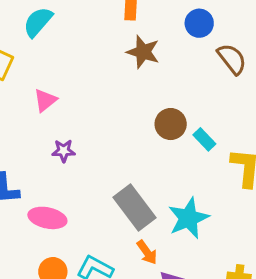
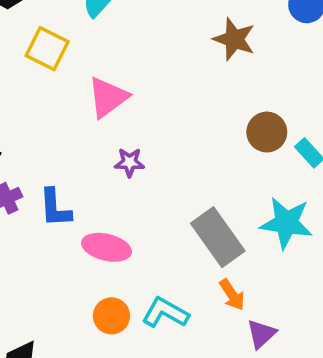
pink triangle: (45, 100) -> (108, 97), size x1.4
cyan star: (188, 218) -> (286, 223), moved, turned 30

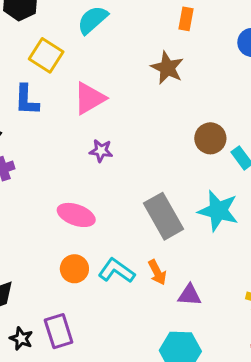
brown star: (234, 39) -> (167, 68), moved
blue L-shape: (55, 208) -> (27, 100), moved
orange arrow: (232, 295) -> (157, 272), moved
purple triangle: (261, 334) -> (190, 295), turned 40

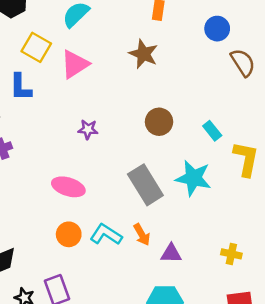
pink triangle: (89, 98) -> (75, 64), moved
brown circle: (210, 138) -> (159, 122), moved

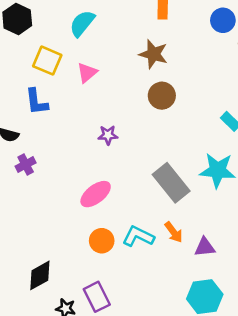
pink triangle: (75, 64) -> (87, 73), size x0.7
brown circle: (159, 122) -> (162, 96), moved
pink ellipse: (68, 187) -> (96, 194), turned -48

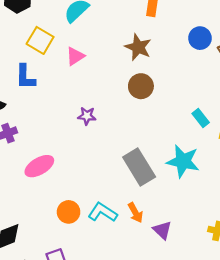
blue circle: (223, 20) -> (200, 38), moved
pink ellipse: (96, 194) -> (39, 166), moved
purple triangle: (205, 247) -> (162, 230), turned 42

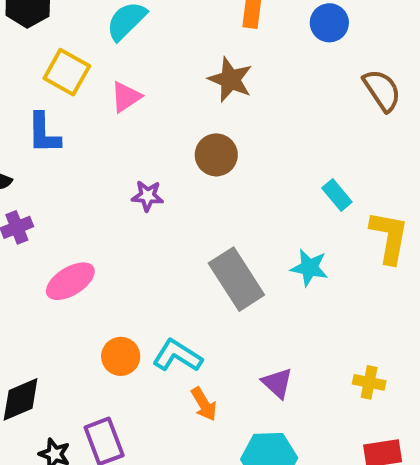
blue circle: (200, 38) -> (329, 23), moved
brown circle: (141, 86) -> (216, 155), moved
cyan star: (183, 161) -> (309, 268), size x0.7
orange arrow: (135, 213) -> (204, 404), moved

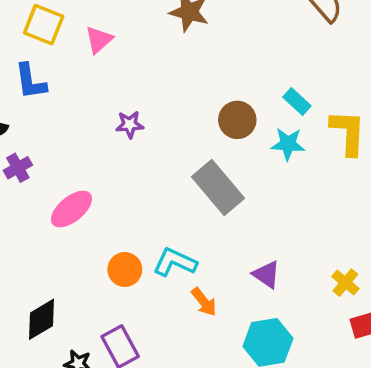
brown circle: (216, 155) -> (237, 120), moved
cyan star: (309, 268) -> (288, 144), moved
yellow cross: (369, 382) -> (345, 283), moved, turned 36

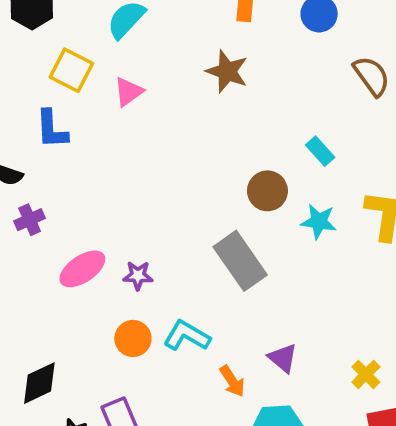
cyan rectangle: (297, 101) -> (320, 151), moved
purple star: (130, 124) -> (138, 276), moved
orange arrow: (204, 302) -> (232, 381), moved

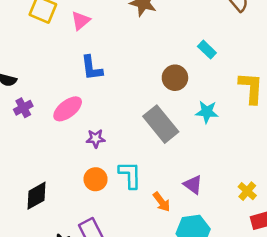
blue L-shape: (52, 129) -> (92, 68), moved
cyan star: (319, 222) -> (207, 112), moved
pink ellipse: (82, 269) -> (68, 109), moved
cyan L-shape: (187, 336) -> (130, 175), turned 64
black diamond: (39, 383) -> (36, 196), moved

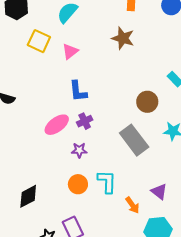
purple cross: (23, 108) -> (85, 121), moved

